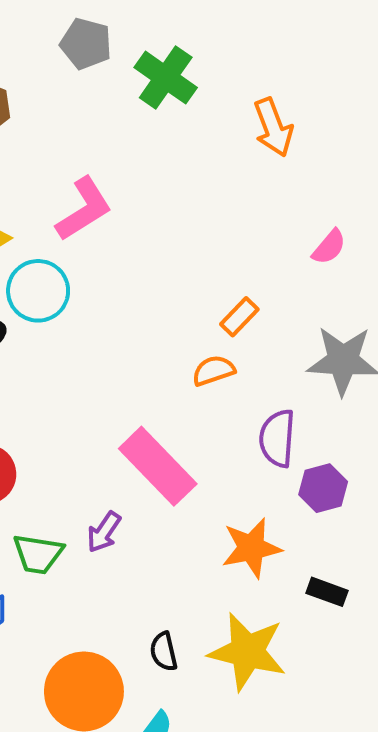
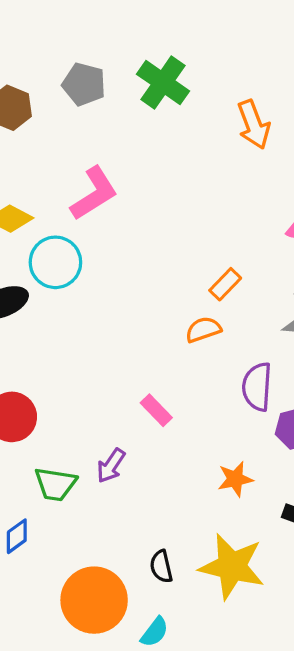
gray pentagon: (86, 44) -> (84, 84), moved
pink rectangle: (158, 466) -> (156, 410), size x0.5
orange star: (251, 548) -> (235, 479), size x0.7

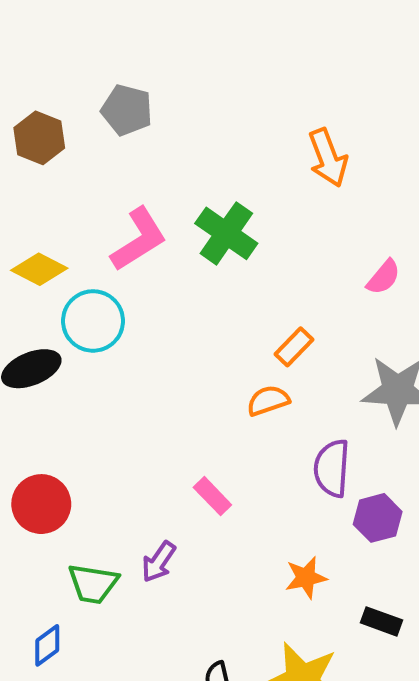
green cross: (163, 83) -> (226, 233), moved

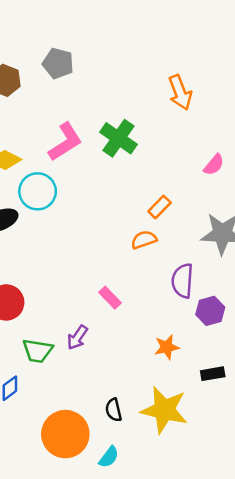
black rectangle: (382, 621) -> (213, 374), turned -30

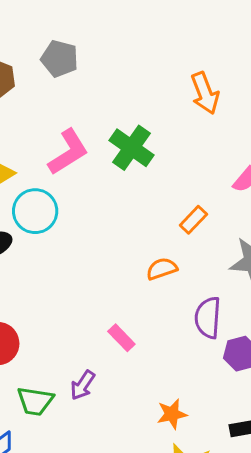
orange rectangle: (160, 207) -> (193, 220), moved
orange star: (167, 347) -> (172, 414), moved

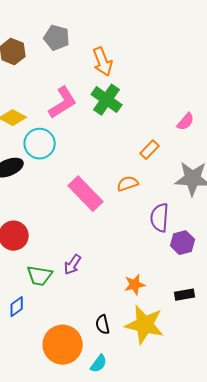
orange arrow: (205, 93) -> (103, 62), moved
pink rectangle: (121, 338) -> (86, 194), moved, size x1.8

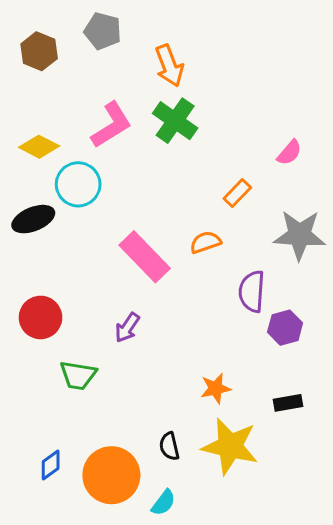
purple arrow: (73, 265) -> (127, 328), moved
blue diamond: (17, 307) -> (51, 465), moved

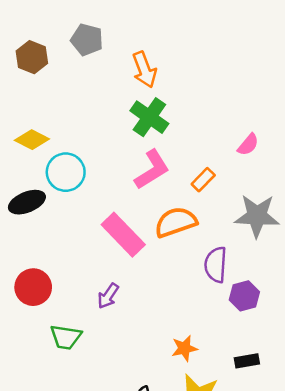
pink L-shape: (111, 125) -> (152, 170), moved
orange semicircle: (205, 242) -> (176, 222), size x1.6

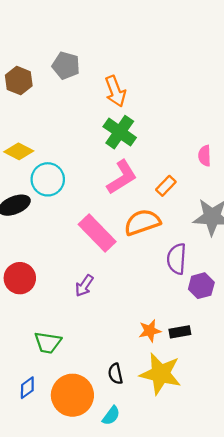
pink semicircle: (248, 145) -> (205, 156), turned 138
green trapezoid: (66, 337) -> (48, 343), moved
black rectangle: (247, 361) -> (180, 332), moved

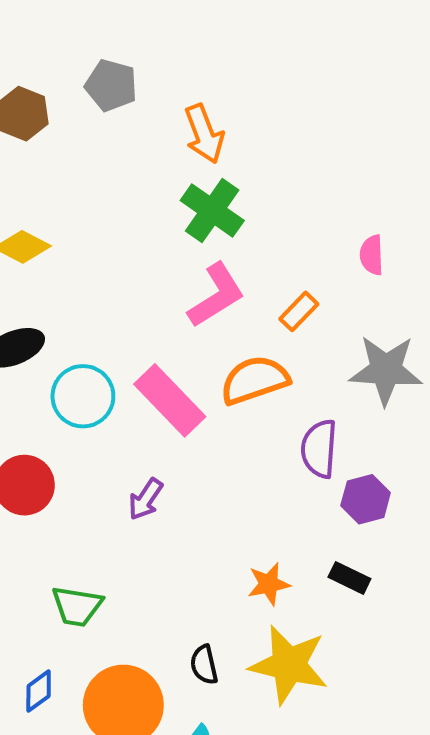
cyan circle: (48, 179) -> (83, 396), moved
black rectangle: (180, 332) -> (349, 578), moved, turned 36

